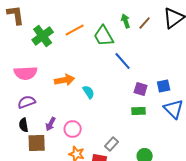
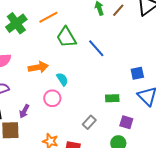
green trapezoid: (104, 36) -> (66, 37), moved
purple square: (141, 89) -> (126, 122), moved
pink circle: (73, 129) -> (52, 98), moved
gray rectangle: (112, 144) -> (89, 122), moved

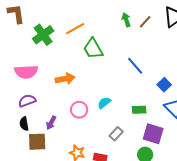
blue line: (96, 48) -> (135, 66), moved
blue square: (137, 73) -> (164, 85), turned -32
cyan semicircle: (62, 79) -> (104, 103), moved, turned -96
purple square: (126, 122) -> (153, 134), size x1.5

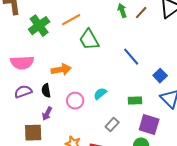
black semicircle: (24, 124) -> (46, 91), moved

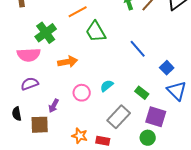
green cross: (39, 26) -> (46, 33), moved
black semicircle: (46, 91) -> (17, 114), moved
green rectangle: (135, 101) -> (142, 93), turned 40
gray rectangle: (112, 125) -> (119, 117), size x1.6

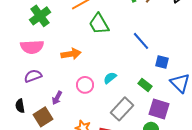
green cross: (46, 33) -> (40, 16), moved
blue square: (167, 68) -> (162, 62), moved, turned -32
brown square: (40, 125) -> (43, 117), turned -30

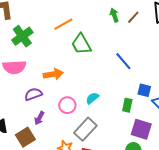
blue square: (162, 62) -> (144, 90), moved
purple semicircle: (33, 76) -> (33, 94), moved
green rectangle: (145, 85) -> (127, 105), turned 64
gray rectangle: (122, 109) -> (85, 129), moved

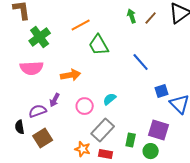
blue square: (144, 90) -> (162, 91), turned -32
purple semicircle: (33, 94) -> (38, 111), moved
green rectangle: (127, 105) -> (131, 140), moved
purple arrow: (39, 118) -> (55, 100), moved

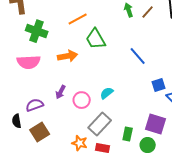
green cross: (40, 37) -> (37, 31), turned -35
orange arrow: (71, 75) -> (68, 56), moved
purple arrow: (55, 100) -> (61, 92), moved

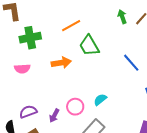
green cross: (37, 31) -> (30, 38), turned -30
pink semicircle: (29, 62) -> (22, 69), size x0.7
purple arrow: (61, 92) -> (54, 116), moved

